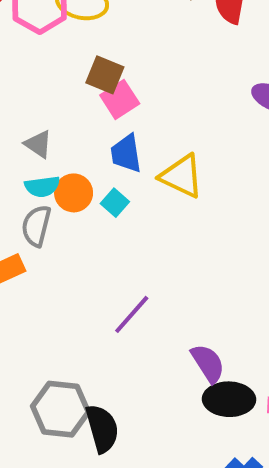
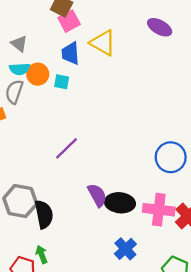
yellow triangle: (182, 176) -> (103, 43), moved
cyan square: (115, 203) -> (62, 82), turned -35
purple semicircle: (208, 363) -> (97, 195), moved

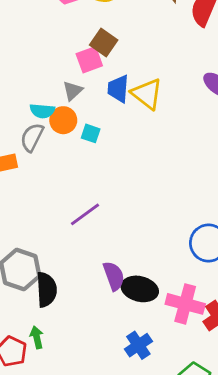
pink square: (69, 21) -> (89, 60), moved
gray triangle: (19, 44) -> (73, 91), moved, turned 30
blue trapezoid: (70, 53) -> (118, 89), moved

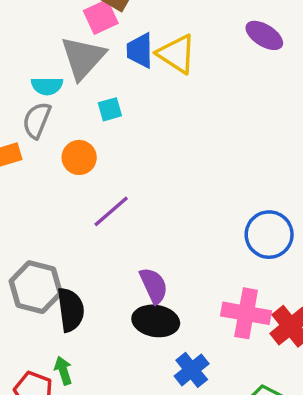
gray triangle: (73, 91) -> (83, 58), size x1.8
orange circle: (63, 120) -> (79, 157), moved
cyan square: (91, 133) -> (110, 109), turned -30
black ellipse: (140, 289) -> (156, 321), moved

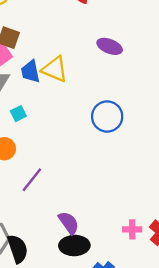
blue circle: (269, 235) -> (107, 117), moved
pink cross: (246, 313) -> (132, 229), size x0.6

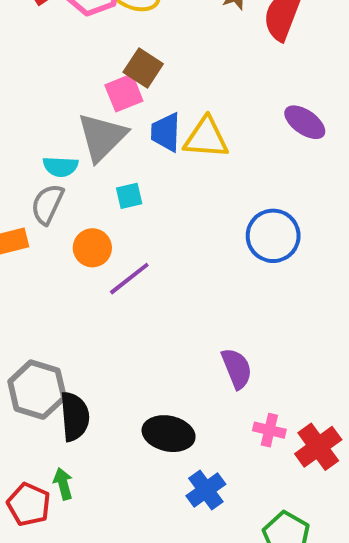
yellow triangle: (55, 69) -> (206, 138), turned -32
purple line: (32, 180) -> (129, 279), moved
purple semicircle: (69, 223) -> (237, 368), moved

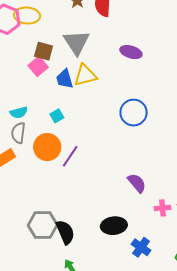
gray triangle: (102, 137) -> (76, 42), moved
orange circle: (92, 248) -> (47, 147), size x1.4

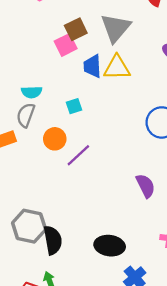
brown square: (44, 51) -> (76, 29), turned 36
orange circle: (47, 147) -> (55, 139), size x0.7
purple semicircle: (137, 183) -> (145, 186), moved

